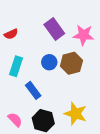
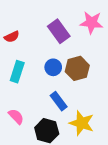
pink star: (84, 35) -> (91, 23), moved
blue rectangle: (33, 90) -> (59, 101), moved
pink semicircle: (15, 120) -> (16, 116), moved

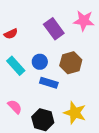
blue circle: (53, 67) -> (40, 62), moved
cyan rectangle: (17, 72) -> (16, 66), turned -60
blue rectangle: (59, 101) -> (49, 83), moved, turned -36

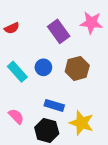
red semicircle: (11, 34) -> (12, 28), moved
blue rectangle: (49, 83) -> (54, 105), moved

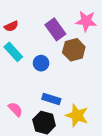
brown hexagon: (77, 68) -> (74, 50), moved
cyan rectangle: (17, 72) -> (13, 52), moved

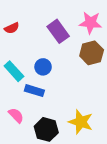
brown hexagon: (74, 50) -> (92, 53), moved
cyan rectangle: (13, 52) -> (14, 71), moved
blue rectangle: (51, 99) -> (34, 91), moved

